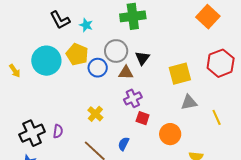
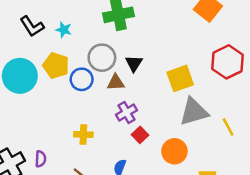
gray triangle: (189, 102) -> (194, 112), size x1.5
yellow cross: (95, 114) -> (83, 134), turned -35
red square: (143, 118) -> (140, 135), turned 32

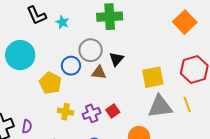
yellow pentagon: (56, 66) -> (50, 83), moved
purple cross: (126, 112) -> (92, 113), moved
yellow line: (228, 127) -> (187, 104), moved
red square: (140, 135) -> (113, 111), moved

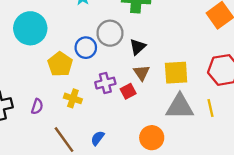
brown triangle: (99, 73) -> (142, 73), moved, turned 42
red square: (113, 111) -> (128, 91), moved
purple cross: (92, 113) -> (105, 83), moved
purple semicircle: (27, 126) -> (37, 106), moved

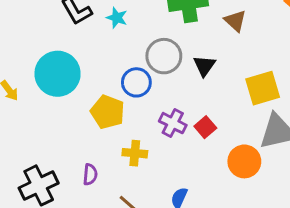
brown triangle: (142, 73) -> (235, 21), moved
purple cross: (105, 83) -> (173, 123), turned -36
orange circle: (152, 138) -> (244, 161), moved

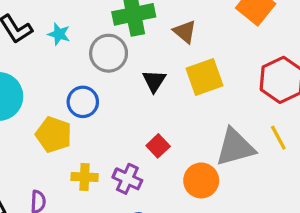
gray circle: (164, 56) -> (109, 53), moved
yellow square: (263, 88) -> (204, 77), moved
purple cross: (173, 123) -> (127, 179), moved

